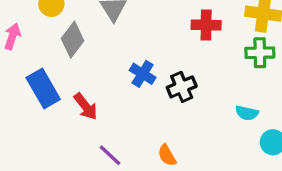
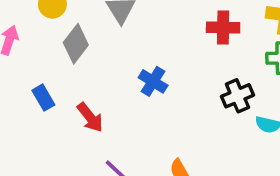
black cross: (182, 87) -> (237, 96), moved
blue rectangle: (43, 89) -> (43, 98), size x0.6

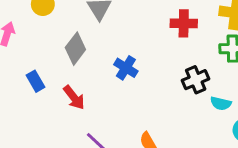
gray diamond: (76, 44) -> (75, 49), moved

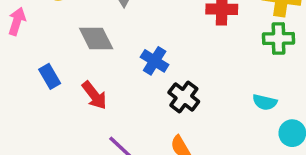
gray diamond: (75, 49) -> (96, 38), turned -64
black cross: (196, 80) -> (184, 97), moved, turned -30

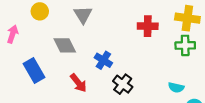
blue rectangle: (50, 76) -> (34, 70), size x1.5
red arrow: (94, 95) -> (78, 83), moved

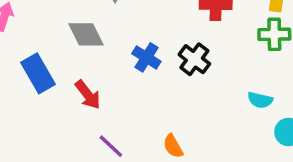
red arrow: (78, 83) -> (88, 95), moved
black cross: (123, 84) -> (194, 59), moved

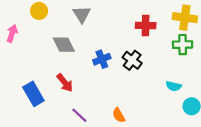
blue cross: (146, 57) -> (102, 59), turned 36
blue rectangle: (38, 73) -> (33, 94), moved

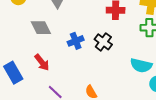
cyan semicircle: (174, 86) -> (141, 65), size x1.5

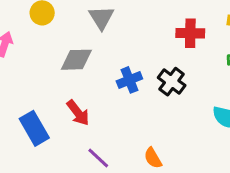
gray diamond: (41, 28) -> (76, 60), turned -65

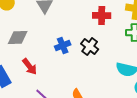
gray diamond: (76, 60) -> (18, 38), moved

